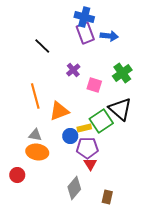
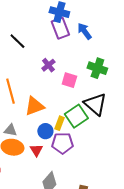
blue arrow: (109, 36) -> (84, 31), turned -132
green cross: (122, 73) -> (97, 68), turned -36
yellow rectangle: (84, 128) -> (59, 123), turned -56
red triangle: (90, 164) -> (36, 150), moved

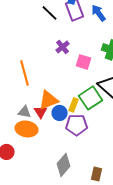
black line: (17, 41) -> (50, 13), moved
orange triangle: (34, 106) -> (49, 100), moved
red triangle: (36, 150) -> (41, 112), moved

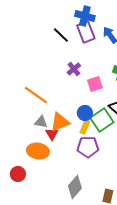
pink square: (84, 62) -> (95, 84), turned -35
orange line: (25, 73) -> (36, 95), turned -40
gray triangle: (25, 112) -> (41, 122), moved
blue circle: (60, 113) -> (85, 113), moved

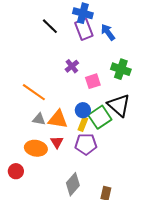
black line: (61, 35) -> (50, 26), moved
orange triangle: (60, 122) -> (58, 119), turned 30
red triangle: (52, 134) -> (57, 142), moved

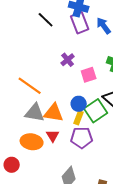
gray triangle: (39, 119) -> (35, 113), size x1.5

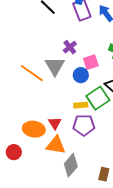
blue circle: (79, 104) -> (81, 75), moved
gray triangle: (35, 113) -> (55, 66), moved, turned 50
orange triangle: (54, 113) -> (56, 145), moved
yellow rectangle: (79, 118) -> (81, 105), turned 64

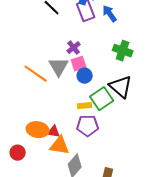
pink square: (91, 62) -> (79, 64), moved
red triangle: (55, 123) -> (54, 132), moved, turned -48

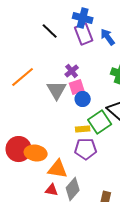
orange line: (36, 74) -> (23, 77), moved, turned -75
red triangle: (54, 132) -> (52, 190), moved
red circle: (18, 153) -> (19, 149), moved, size x1.6

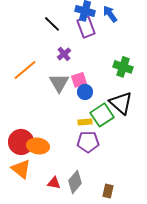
blue arrow: (108, 37) -> (110, 14), moved
purple cross: (72, 71) -> (64, 54), moved
orange triangle: (58, 169) -> (21, 169), moved, turned 30

